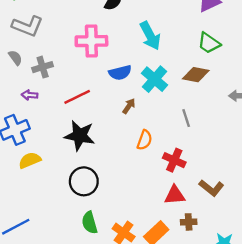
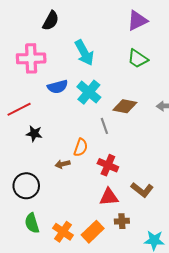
brown diamond: (196, 75) -> (125, 106), moved
brown arrow: (129, 106) -> (63, 164), moved, turned -136
gray line: (186, 118) -> (104, 126), moved
black star: (80, 136) -> (34, 134), moved, size x0.6

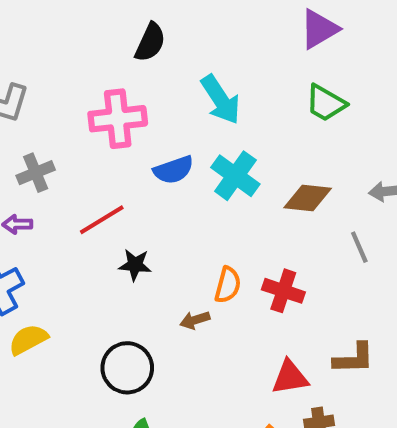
gray line: (104, 126) -> (359, 247), moved
red cross: (108, 165) -> (283, 291), moved
brown L-shape: (142, 190) -> (354, 358), turned -35

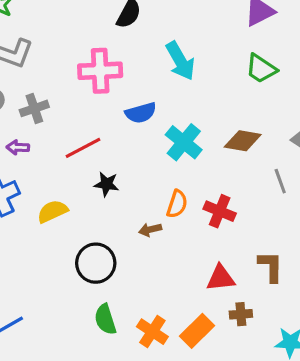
cyan cross: (235, 176) -> (184, 142), moved
yellow semicircle: (28, 340) -> (52, 211), moved
brown L-shape: (354, 358) -> (271, 267), turned -92

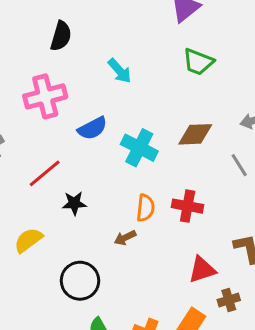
cyan arrow: (180, 61) -> (120, 71), size x0.7

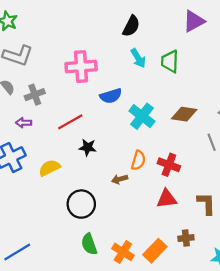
black semicircle: (61, 36) -> (131, 26), moved
green trapezoid: (198, 62) -> (170, 61), moved, turned 60
red triangle: (202, 270) -> (167, 199), moved

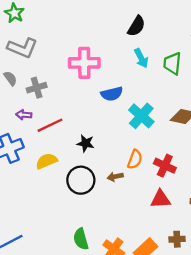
red line: (70, 122) -> (50, 125), moved
black circle: (81, 204) -> (81, 180), moved

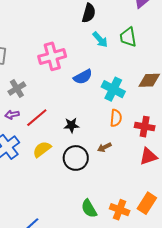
orange semicircle: (135, 159) -> (116, 118), moved

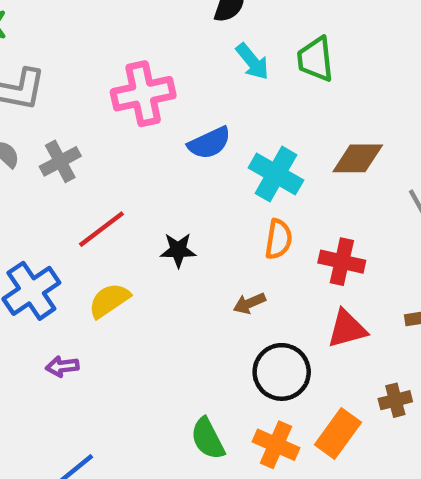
purple arrow: (12, 115) -> (62, 366), moved
black circle: (76, 158) -> (282, 372), moved

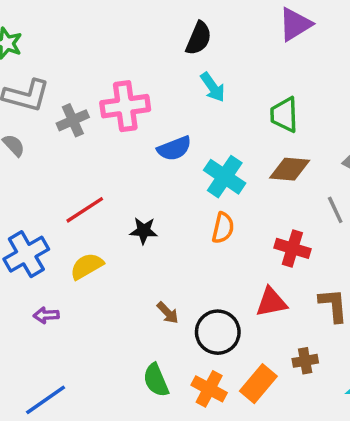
green trapezoid: (315, 59) -> (284, 115), moved
gray cross: (60, 161) -> (73, 120), moved
red cross: (342, 262) -> (292, 248), moved
brown arrow: (249, 303) -> (168, 313), moved, turned -115

